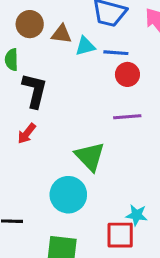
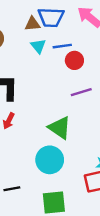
brown triangle: (62, 34) -> (33, 24), moved
cyan triangle: (85, 46) -> (38, 46), turned -42

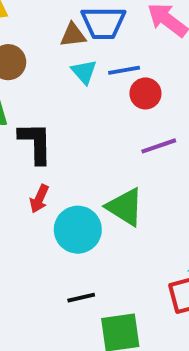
cyan circle: (50, 160) -> (78, 230), moved
black line: (12, 189) -> (81, 298), moved

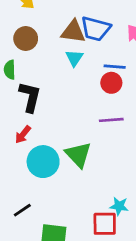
brown triangle: (73, 35) -> (73, 32), size x1.4
blue line: (124, 70) -> (115, 67), moved
black line: (81, 298) -> (22, 210), moved, turned -36

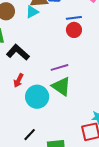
cyan triangle: (74, 58) -> (32, 12), moved, turned 40
black L-shape: (30, 97) -> (18, 52), turned -50
purple line: (111, 120) -> (59, 67), moved

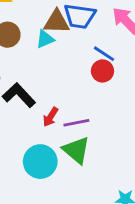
blue line: (74, 18) -> (104, 54), turned 35
red arrow: (18, 80) -> (50, 117), moved

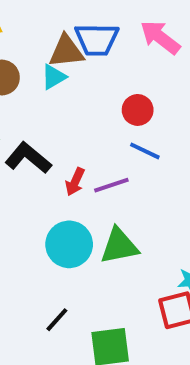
blue line: (104, 54) -> (145, 151), moved
green triangle: (76, 150) -> (119, 246), moved, turned -44

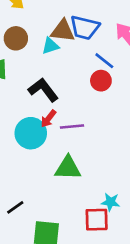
blue line: (145, 151) -> (104, 61), moved
black L-shape: (28, 158) -> (43, 90), moved
cyan circle: (69, 244) -> (31, 133), moved

